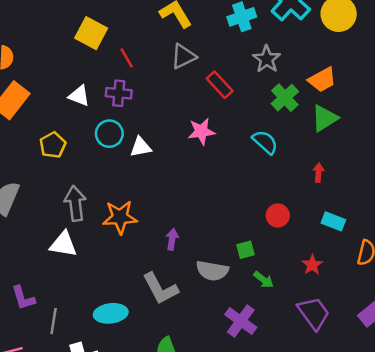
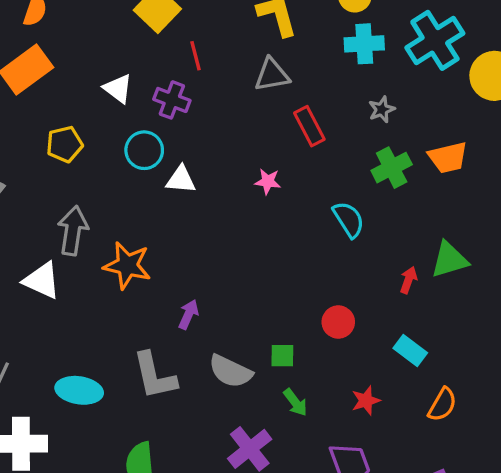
gray star: (267, 59) -> (382, 109), size x0.7
green triangle: (325, 118) -> (449, 260), moved
pink star: (201, 131) -> (268, 181), size x0.7

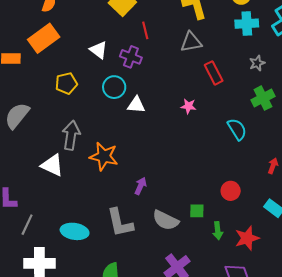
red star: (366, 401) -> (247, 238), size x1.4
green arrow: (295, 402) -> (218, 231), moved, turned 30

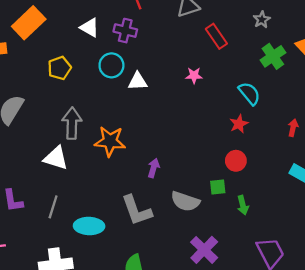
red circle: (231, 191) -> (236, 161), moved
gray line: (27, 225) -> (53, 207), moved
red star: (247, 238) -> (239, 124), moved, size x0.7

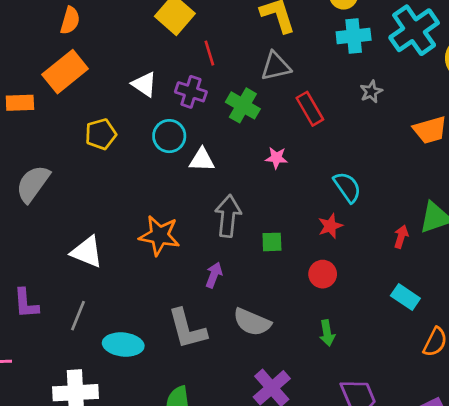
green cross: (273, 56) -> (243, 105), moved, turned -30
gray arrow: (72, 123) -> (228, 216), moved
green square: (218, 187) -> (272, 242), moved

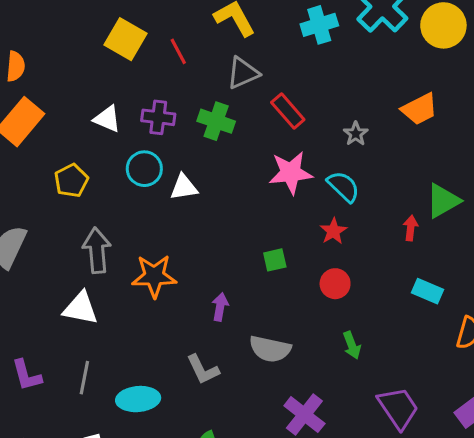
red line: (209, 53) -> (178, 51), moved
gray star: (371, 92) -> (356, 134), moved
pink star: (276, 158) -> (291, 173), moved, size x1.8
gray arrow: (228, 216) -> (97, 250), moved
gray L-shape: (187, 329) -> (203, 369), size x0.7

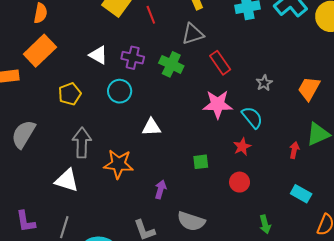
orange trapezoid: (419, 109) -> (309, 89), moved, turned 140
white triangle: (184, 187) -> (151, 127), moved
green arrow: (352, 345) -> (265, 224), moved

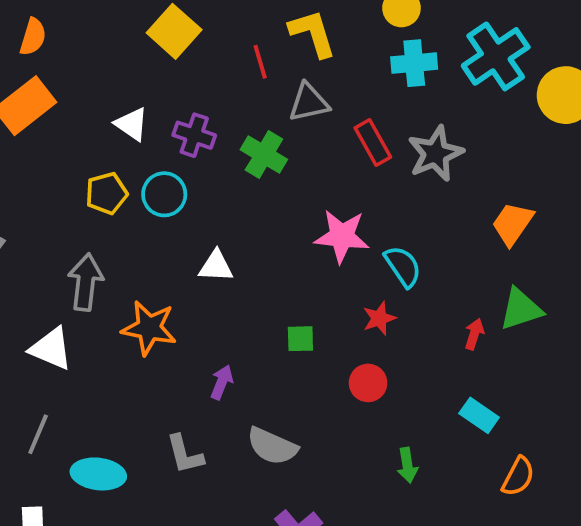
red line: (151, 15) -> (260, 62), moved
red rectangle: (220, 63) -> (373, 142), moved
gray star: (264, 83) -> (435, 154), moved, size x1.8
yellow pentagon: (70, 94) -> (106, 193), moved

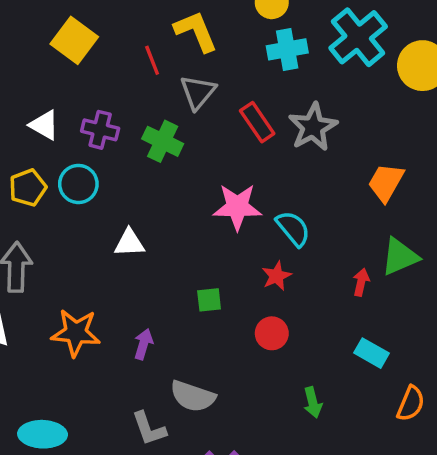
gray triangle: (309, 102) -> (198, 92), turned -33
orange star: (149, 328) -> (76, 333), moved
gray L-shape: (185, 454) -> (149, 429), moved

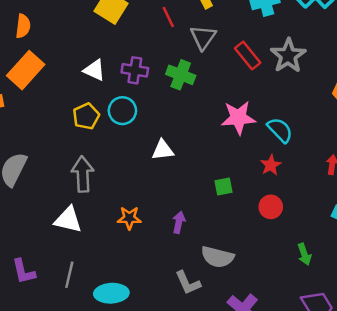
orange star: (76, 333) -> (129, 218), size x0.7

